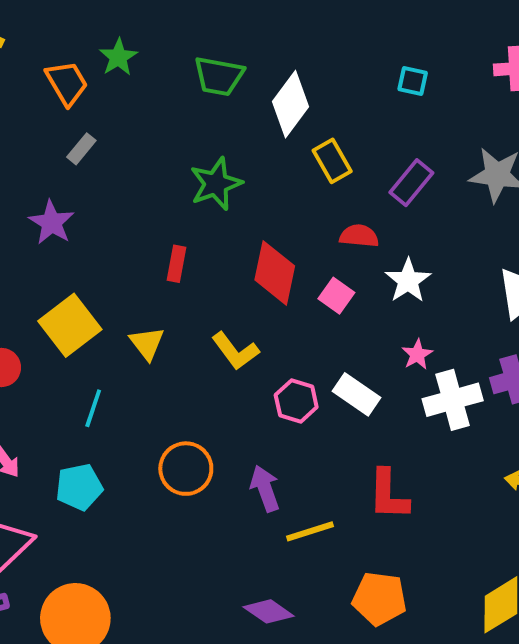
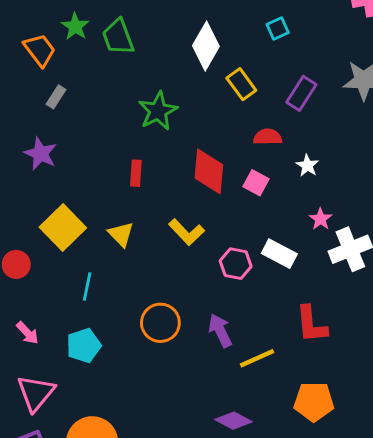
green trapezoid: (219, 76) -> (118, 37), moved, turned 66
cyan square: (413, 81) -> (278, 28), moved, turned -30
white star: (408, 281) -> (307, 166), size x0.7

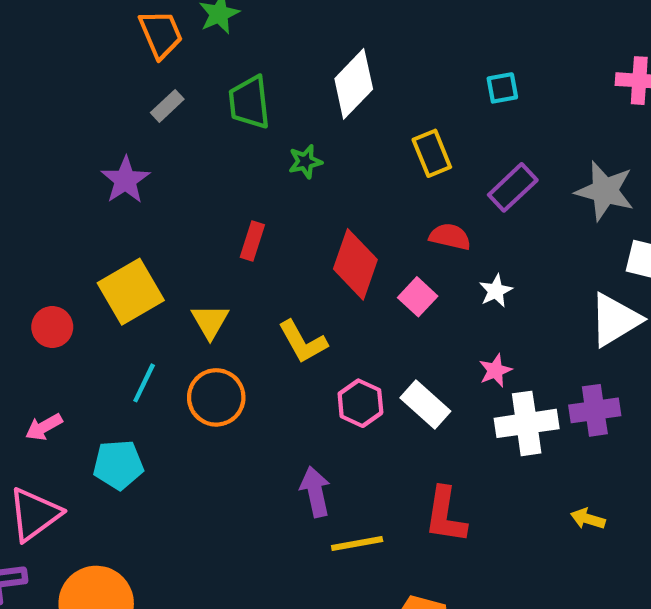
green trapezoid: (118, 37) -> (249, 102), moved
white diamond: (206, 46) -> (354, 84), moved
green star: (158, 111) -> (305, 162), size x0.6
orange circle: (160, 323) -> (216, 397), moved
pink arrow: (27, 333) -> (44, 427), turned 90

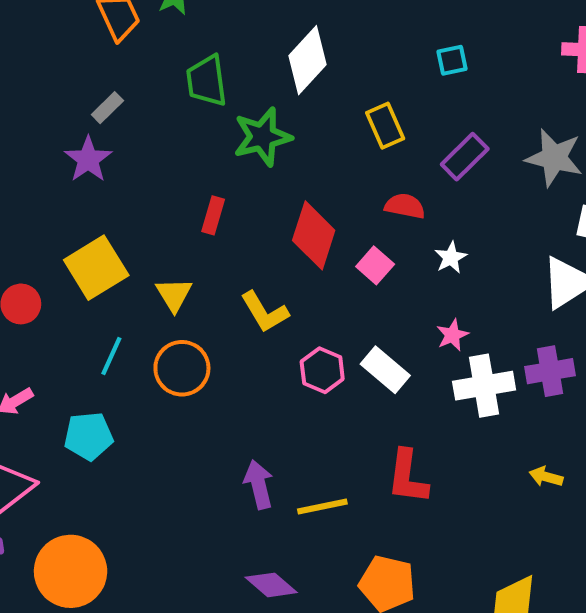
gray rectangle: (167, 106) -> (107, 108), moved
green star: (305, 162) -> (262, 137), size x1.8
purple arrow: (315, 492) -> (259, 485), moved

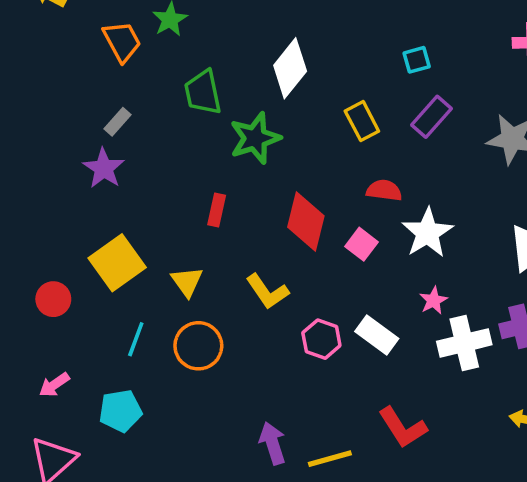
purple rectangle: (465, 157) -> (432, 117), moved
white star: (451, 258) -> (427, 233), size x1.8
red L-shape: (408, 477) -> (403, 428), turned -36

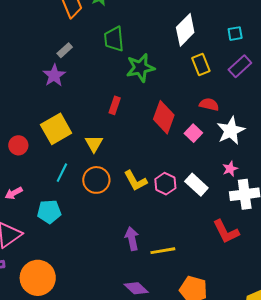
white diamond: (290, 68) -> (185, 30), moved
yellow L-shape: (267, 292) -> (135, 181), moved
red L-shape: (403, 428) -> (226, 232), moved

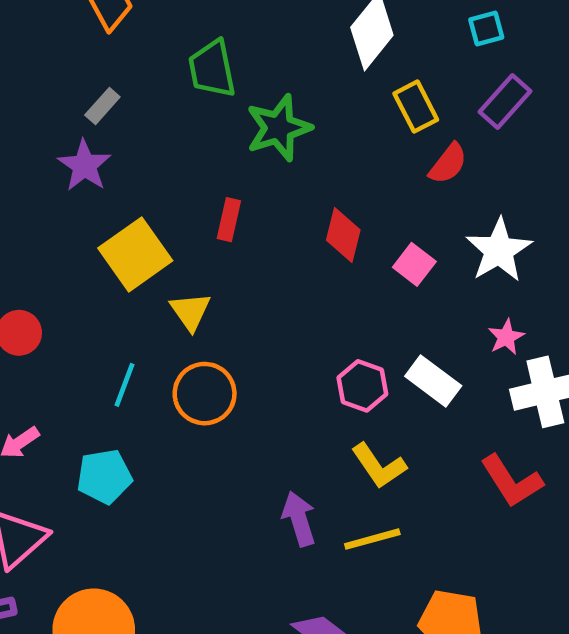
red semicircle: (209, 104) -> (448, 164), moved, turned 120
red diamond: (164, 117) -> (343, 235), size x0.7
yellow square: (56, 129) -> (135, 254), moved
yellow L-shape: (135, 181) -> (379, 466), moved

